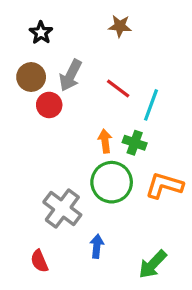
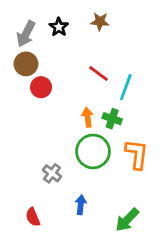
black star: (41, 33) -> (59, 27), moved
gray arrow: (71, 75) -> (26, 34), moved
orange L-shape: (164, 185) -> (137, 154), turned 80
gray cross: (62, 208) -> (52, 173), size x0.6

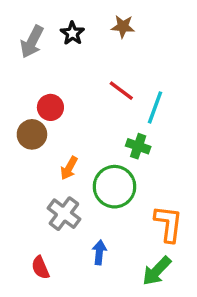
brown circle: (26, 64) -> (32, 134), moved
orange arrow: (88, 117) -> (69, 168), moved, turned -144
orange L-shape: (137, 154) -> (168, 224), moved
gray cross: (52, 173) -> (64, 214), size x1.4

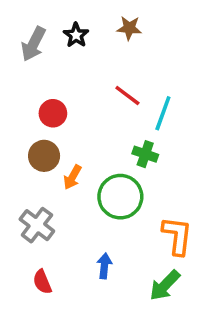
brown circle: (32, 134) -> (44, 156), moved
gray cross: (64, 214) -> (37, 225), moved

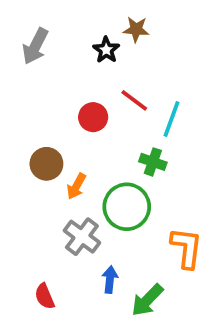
black star: (76, 35) -> (106, 50), moved
red circle: (53, 113) -> (93, 117), moved
gray cross: (37, 225) -> (82, 237), moved
green arrow: (165, 285) -> (147, 300), moved

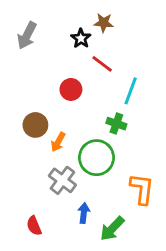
red line: (134, 100) -> (102, 64), moved

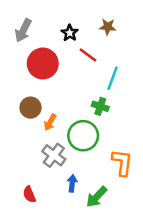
brown star: (104, 23) -> (108, 27), moved
red circle: (71, 89) -> (43, 63), moved, size x1.6

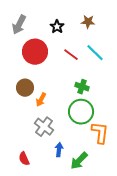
red line: (88, 55) -> (71, 55), moved
cyan line: (112, 78) -> (95, 53), moved, turned -66
green circle: (83, 136) -> (81, 112), moved

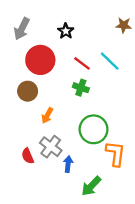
brown star: (88, 22) -> (124, 25), moved
green cross: (82, 87) -> (81, 88), moved
brown circle: (25, 88) -> (28, 91), moved
blue arrow: (59, 150) -> (68, 164), moved
red semicircle: (24, 159) -> (28, 156), moved

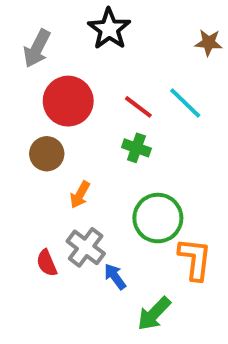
black star: (66, 31) -> (109, 29), moved, size x1.5
blue arrow: (68, 164) -> (115, 277), turned -42

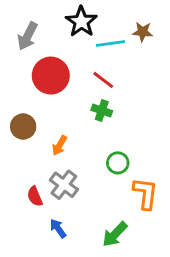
brown star: (209, 43) -> (143, 32), moved
cyan line: (185, 103) -> (110, 44), moved, turned -52
brown circle: (47, 154) -> (23, 127), moved
green circle: (158, 218) -> (118, 163), size x0.6
blue arrow: (115, 277) -> (58, 228), moved

